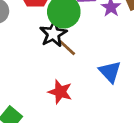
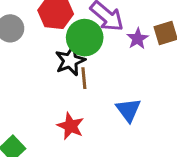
brown line: (67, 48) -> (84, 78), turned 36

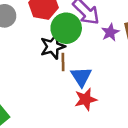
blue triangle: (128, 110) -> (81, 77), moved
red star: (71, 126) -> (86, 99), moved, turned 30

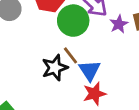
black star: (53, 47) -> (55, 68), moved
brown line: (63, 62) -> (71, 55), turned -36

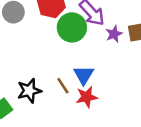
brown line: (71, 55) -> (63, 86), moved
black star: (55, 68) -> (29, 91), moved

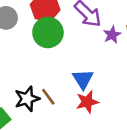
green circle: (72, 27) -> (48, 32), moved
brown line: (63, 86) -> (48, 97), moved

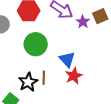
green circle: (48, 32) -> (36, 44), moved
brown line: (48, 97) -> (44, 78), turned 48

